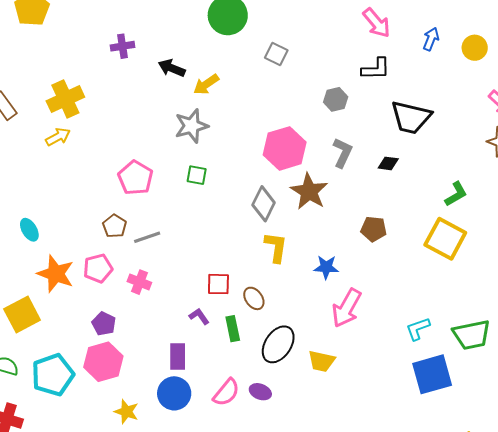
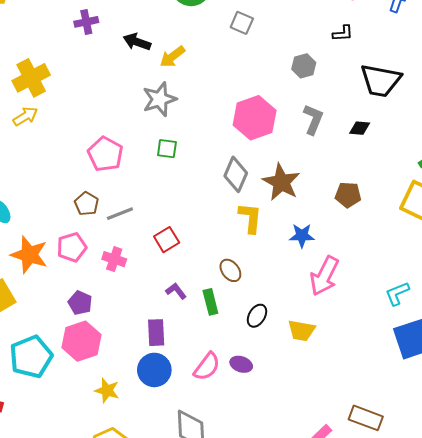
black L-shape: (376, 69) -> (343, 33), size x0.7
brown star: (309, 191) -> (281, 182), moved
red square: (218, 284) -> (167, 240), moved, turned -30
black ellipse: (278, 344) -> (257, 316), size x0.6

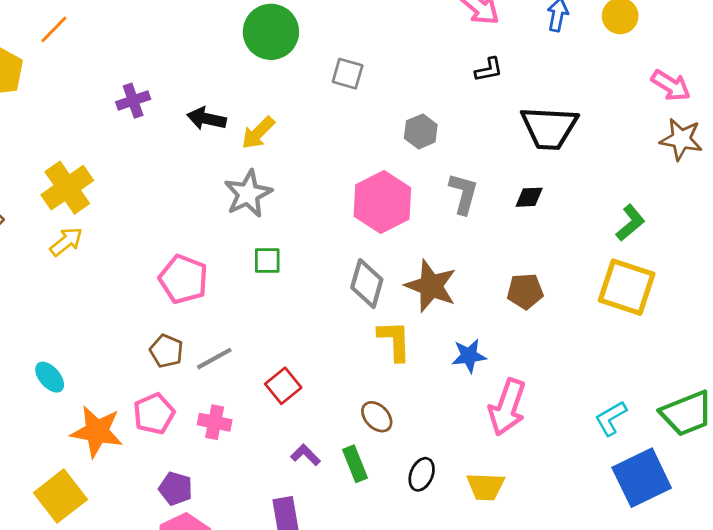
gray hexagon: (304, 66) -> (421, 131), moved

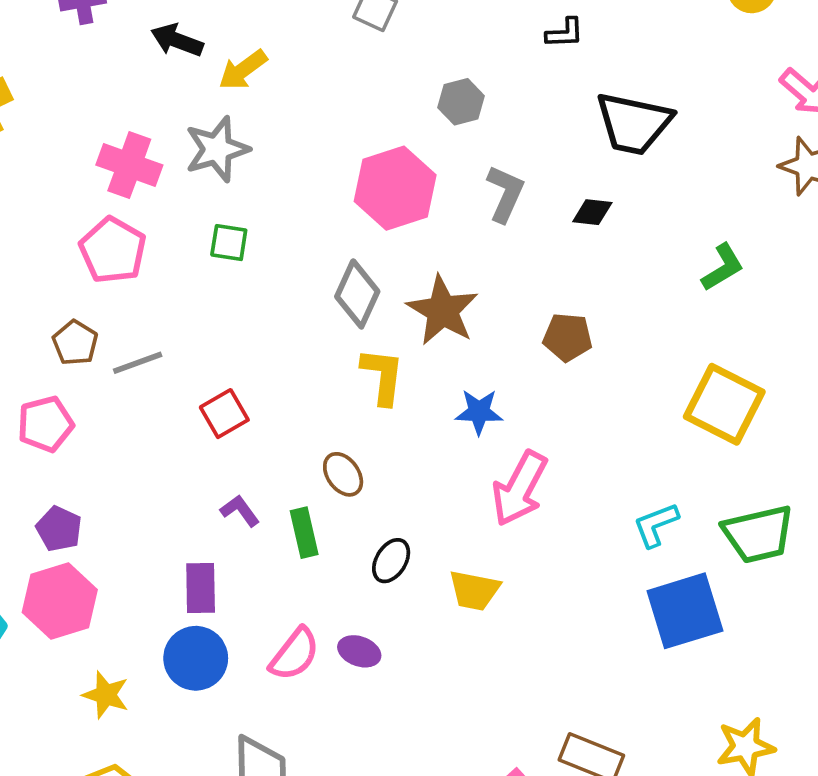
yellow square: (627, 287) -> (724, 404), moved
pink cross: (215, 422) -> (129, 165), moved, size x1.4

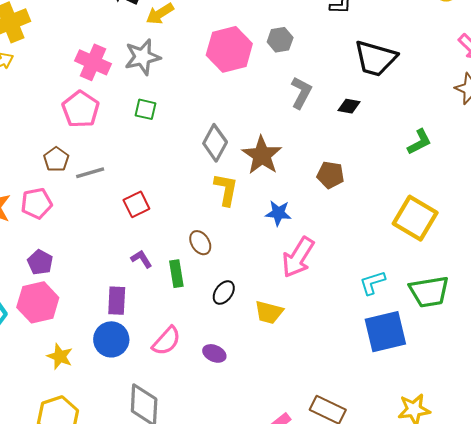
pink hexagon: (395, 188) -> (229, 49), moved
purple ellipse: (359, 651) -> (214, 353), moved

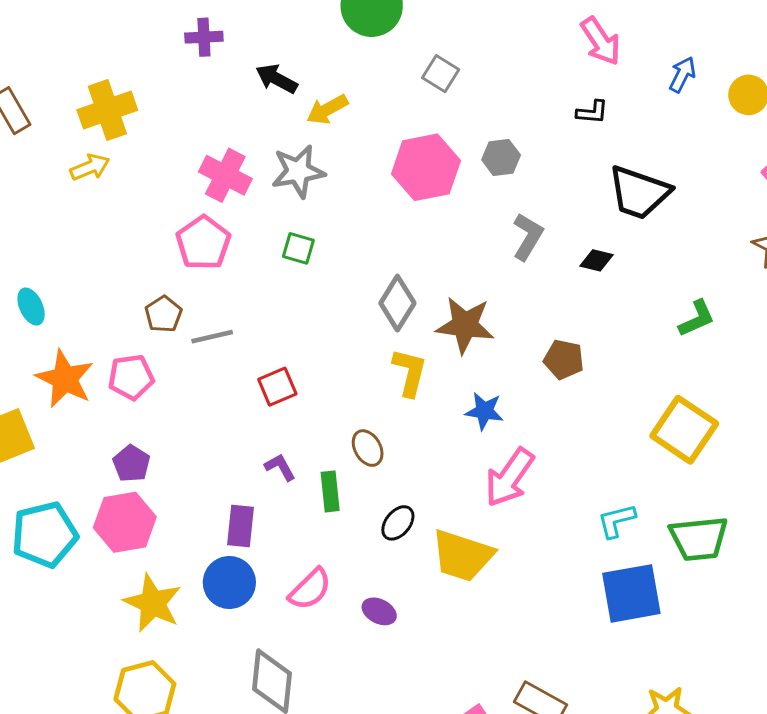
brown star: (262, 155) -> (465, 325), turned -30
yellow trapezoid: (269, 312) -> (462, 556), size x1.5
yellow star: (60, 356) -> (153, 603), size x1.5

